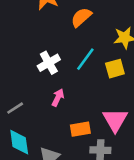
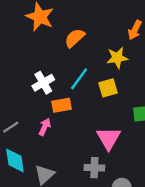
pink arrow: (58, 98) -> (45, 127), moved
orange rectangle: (80, 129) -> (62, 105), moved

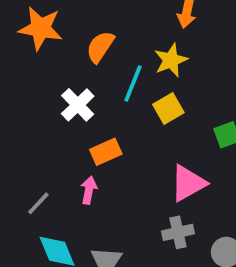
cyan line: (79, 79) -> (133, 84), moved
white cross: (43, 83) -> (78, 105), moved
pink triangle: (109, 138) -> (188, 183), turned 45

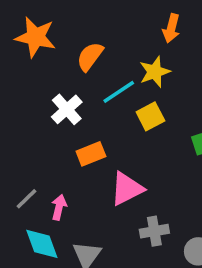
cyan line: (133, 84) -> (119, 92), turned 32
pink triangle: (188, 183) -> (127, 189), moved
pink arrow: (89, 190) -> (59, 207), moved

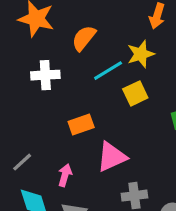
white cross: (67, 109) -> (45, 75), moved, turned 36
pink arrow: (59, 207) -> (65, 175), moved

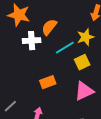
white cross: (45, 75) -> (32, 41), moved
pink triangle: (112, 157) -> (84, 91), moved

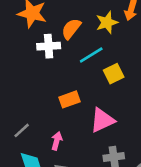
yellow star: (85, 37) -> (107, 22), moved
pink triangle: (84, 91) -> (102, 120), moved

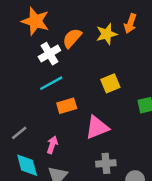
white cross: (49, 46) -> (49, 54), turned -30
cyan line: (91, 55) -> (51, 83), moved

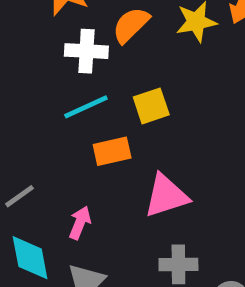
white cross: (49, 54) -> (86, 51), turned 30
yellow square: (110, 83) -> (151, 106), moved

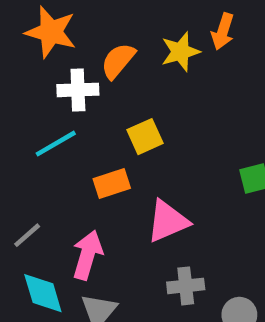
cyan line: (86, 107) -> (56, 144), moved
pink arrow: (80, 223) -> (87, 255), size x1.5

